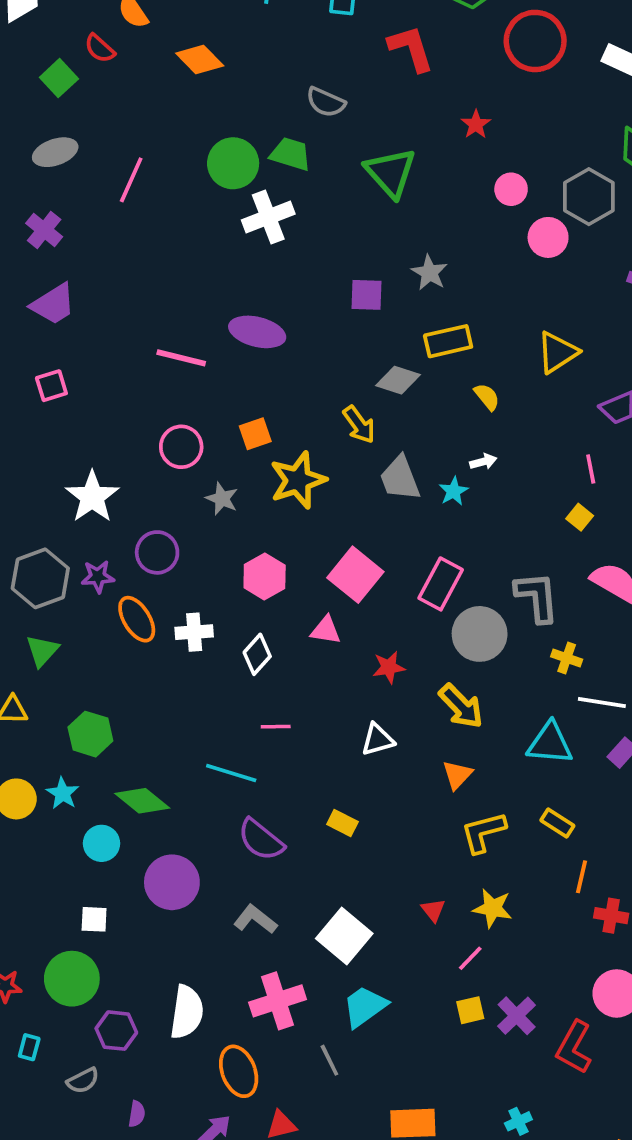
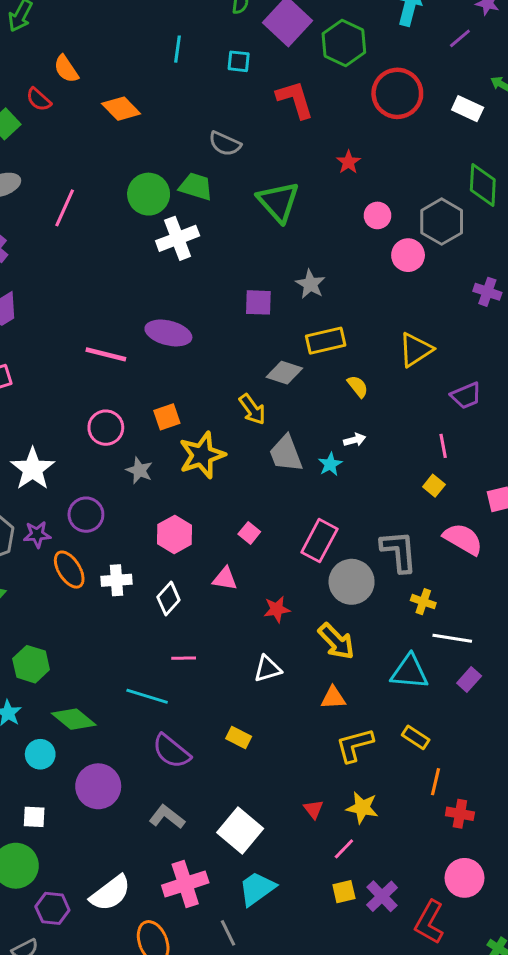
pink square: (355, 575) -> (249, 533), size x0.5
orange triangle: (457, 775) -> (333, 698), turned 44
white semicircle: (187, 1012) -> (110, 893), turned 45

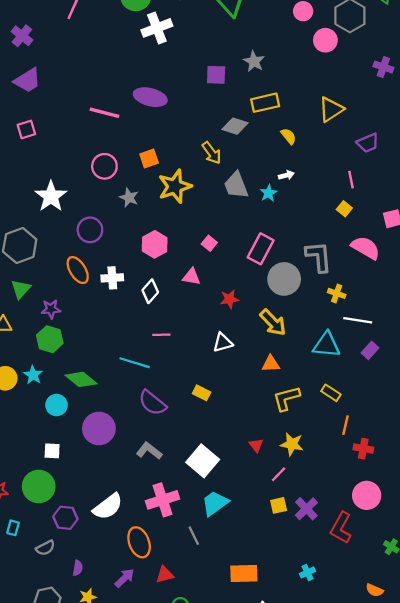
purple star: (37, 534) -> (51, 309), moved

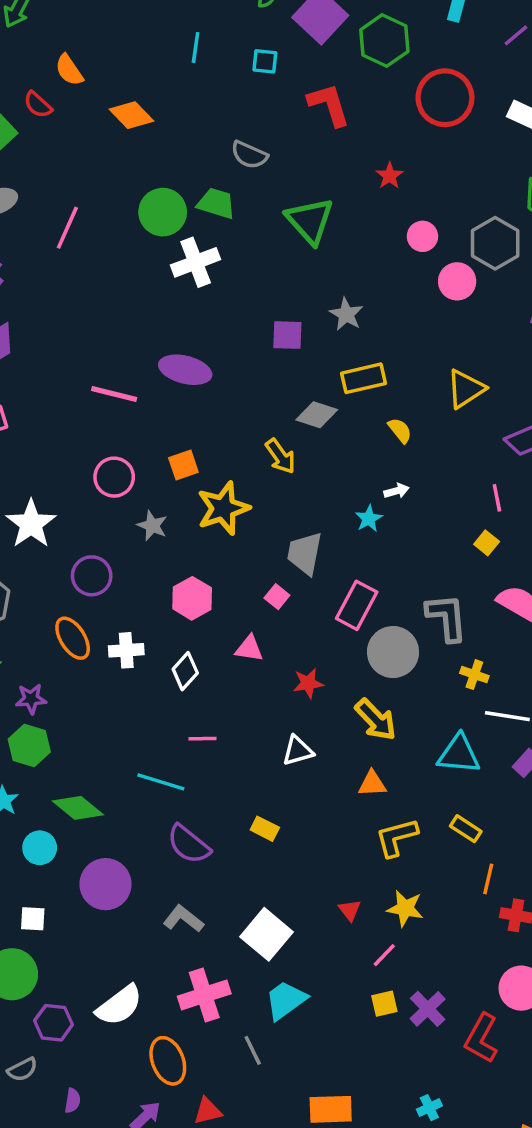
gray trapezoid: (236, 185) -> (305, 553), moved, turned 32

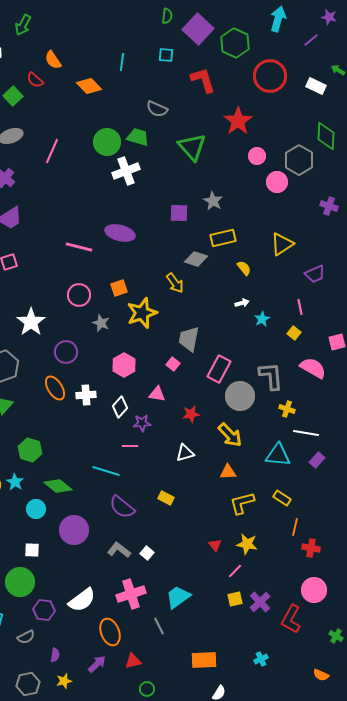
cyan line: (196, 48) -> (122, 62), moved
red star: (390, 176) -> (238, 121), size x1.8
cyan star: (369, 519) -> (262, 319), moved
purple star: (31, 699) -> (142, 423), moved
white square: (267, 934) -> (147, 553), moved, size x0.5

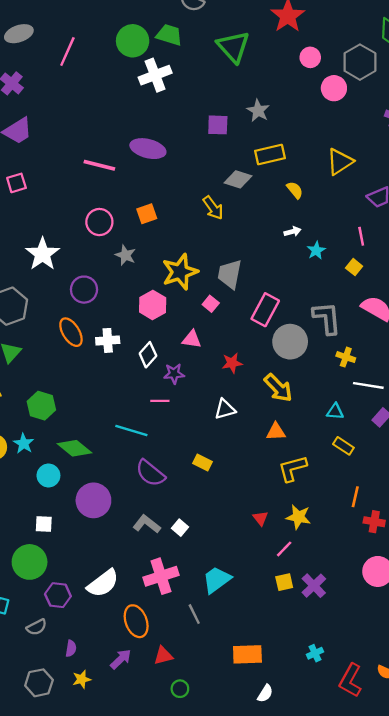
yellow star: (142, 313) -> (180, 272), moved
cyan triangle: (278, 455) -> (335, 412), size x0.6
yellow rectangle: (282, 498) -> (343, 446), moved
red L-shape: (291, 619) -> (351, 680), moved

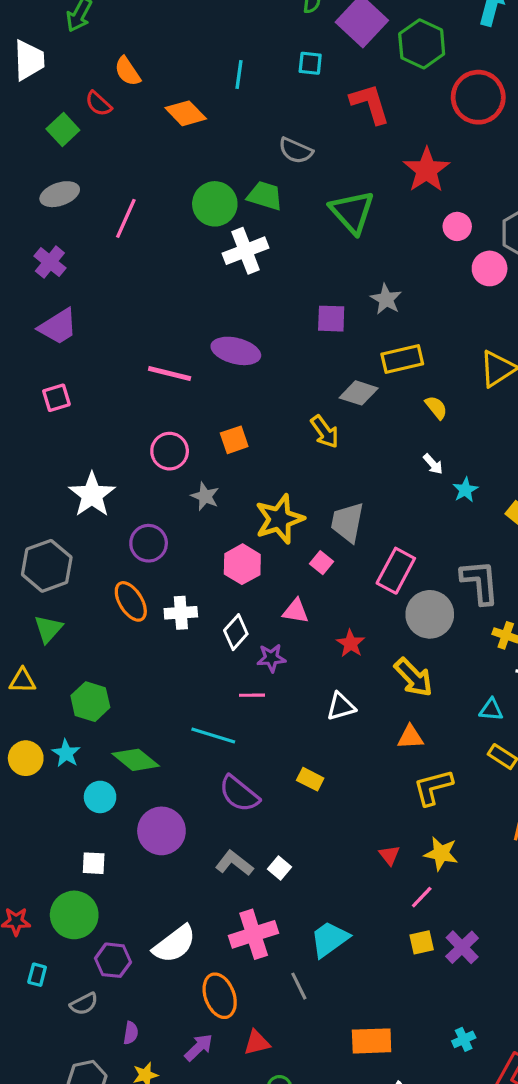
white arrow: (292, 231) -> (433, 464), turned 63
red star: (232, 363) -> (351, 643), turned -30

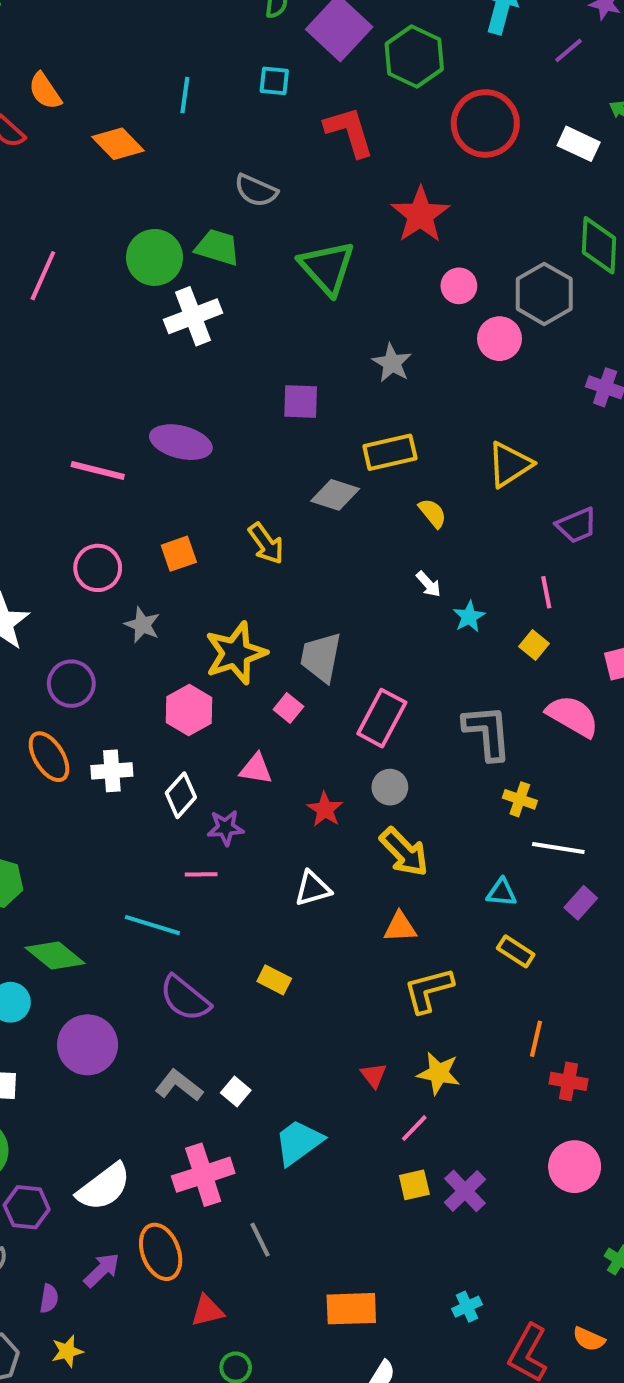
gray star: (386, 299) -> (392, 363), moved
yellow arrow: (325, 432) -> (266, 544), moved
gray circle: (430, 614) -> (390, 787), moved, size x0.6
cyan trapezoid: (330, 939) -> (299, 1142), moved
purple arrow: (199, 1047) -> (102, 1270), moved

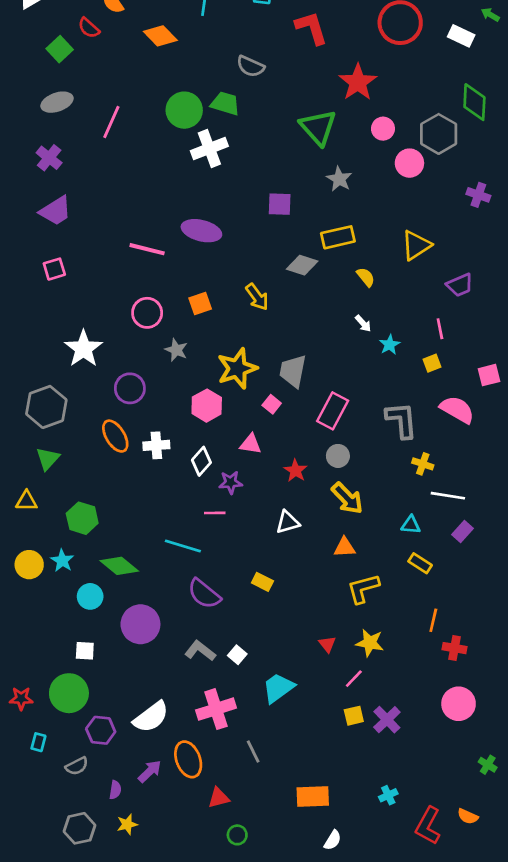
green triangle: (327, 268) -> (318, 127), moved
yellow square: (534, 645) -> (432, 363), turned 30

